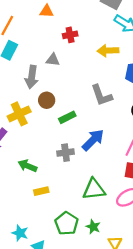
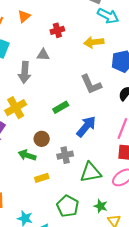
orange triangle: (47, 11) -> (24, 16), moved, turned -40
brown circle: (47, 100) -> (42, 139), moved
gray cross: (66, 153) -> (65, 155), moved
green star: (93, 227) -> (101, 206), moved

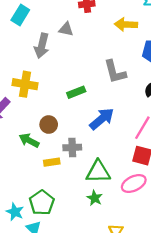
yellow cross: (16, 108) -> (25, 84), turned 30
yellow rectangle: (42, 178) -> (52, 162), moved
green pentagon: (68, 206) -> (42, 203), moved
green star: (101, 206) -> (95, 198), moved

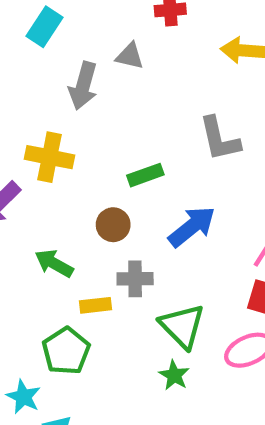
brown circle: (49, 125) -> (113, 225), moved
green triangle: (98, 172) -> (182, 326), turned 45
green pentagon: (42, 203) -> (66, 351), moved

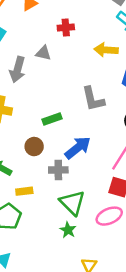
gray cross: (135, 279) -> (58, 170), moved

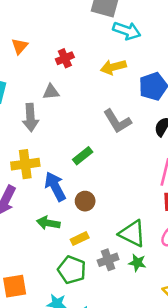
brown circle: (34, 147) -> (85, 201), moved
blue arrow: (78, 148) -> (55, 187), moved, turned -60
gray cross: (58, 170) -> (108, 260), moved

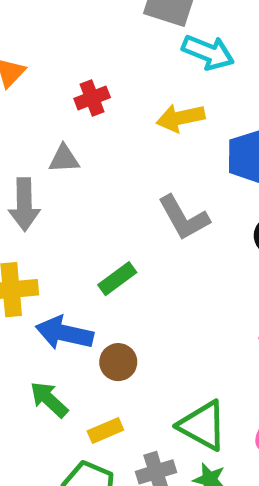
blue arrow: (55, 187) -> (64, 333), turned -52
green arrow: (48, 223) -> (49, 399), turned 30

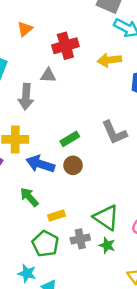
red cross: (92, 98) -> (65, 46), size x1.5
gray L-shape: (184, 218) -> (114, 132), moved
brown circle: (118, 362) -> (73, 165), moved

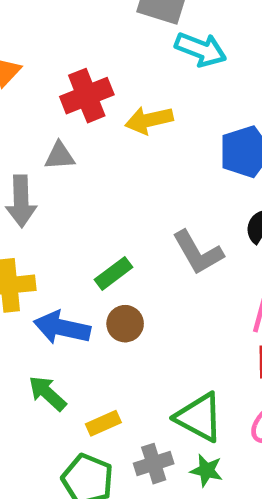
yellow arrow: (109, 60) -> (149, 120), moved

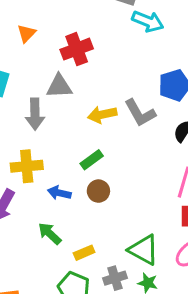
yellow arrow: (149, 120) -> (102, 115), moved
gray triangle: (60, 156) -> (59, 86), size x1.4
gray L-shape: (198, 252) -> (140, 113), moved
blue arrow: (62, 328) -> (59, 193), size x0.7

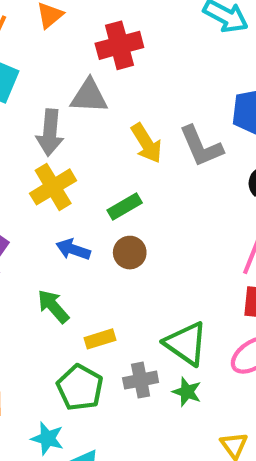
yellow arrow: (102, 115) -> (146, 143), turned -116
yellow cross: (27, 166) -> (53, 187), moved, turned -32

